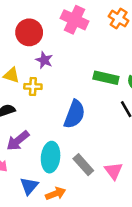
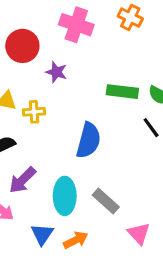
purple star: (44, 60) -> (56, 72), moved
pink triangle: (114, 171) -> (139, 233), moved

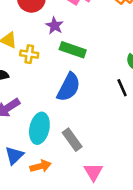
green rectangle: (122, 92) -> (73, 50), moved

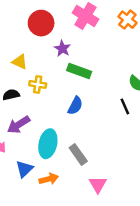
yellow cross: (29, 54) -> (38, 84), moved
blue semicircle: (69, 87) -> (75, 106), size x0.7

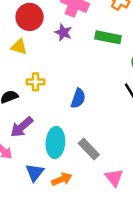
purple star: (62, 48) -> (63, 32), moved
yellow triangle: (20, 62) -> (19, 47), moved
green rectangle: (79, 71) -> (108, 37), moved

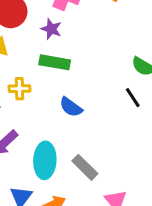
green rectangle: (108, 37) -> (55, 62), moved
blue semicircle: (78, 98) -> (71, 107), turned 108

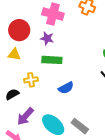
blue semicircle: (71, 107) -> (66, 88), turned -56
cyan ellipse: (45, 160) -> (53, 125), turned -45

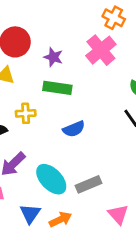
pink cross: (53, 14) -> (101, 50), moved, turned 30
gray rectangle: (80, 126) -> (89, 184), turned -66

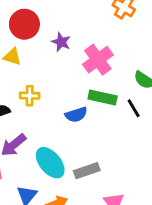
pink cross: (101, 50) -> (98, 60), moved
green rectangle: (57, 88) -> (103, 97), moved

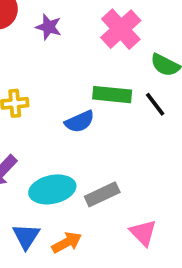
pink cross: (98, 60) -> (121, 29), moved
cyan ellipse: (50, 163) -> (52, 189), turned -56

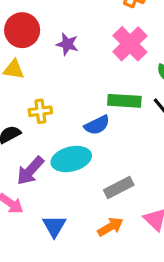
cyan ellipse: (52, 189) -> (71, 159), moved
orange arrow: (67, 243) -> (110, 227), moved

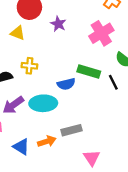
blue triangle: (54, 226) -> (21, 147), turned -42
orange arrow: (110, 227) -> (47, 141), moved

